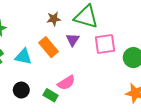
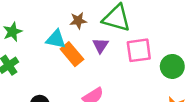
cyan triangle: (23, 57) -> (56, 39), moved

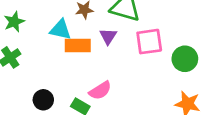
orange rectangle: (72, 54) -> (78, 46), turned -50

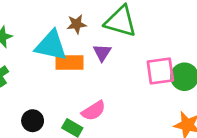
cyan triangle: (60, 30) -> (51, 45), size x1.4
pink square: (149, 42) -> (160, 71), moved

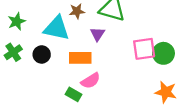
orange rectangle: (69, 63) -> (80, 58), moved
black circle: (33, 121) -> (42, 54), moved

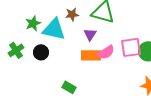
green star: (17, 21) -> (33, 23), moved
orange rectangle: (80, 58) -> (91, 55), moved
pink semicircle: (91, 81) -> (106, 52), moved

